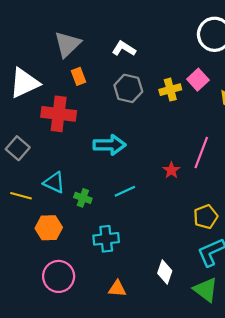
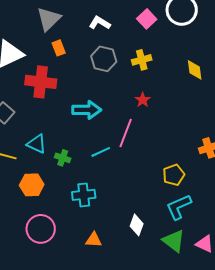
pink square: (198, 80) -> (147, 19), moved
pink line: (201, 153) -> (126, 133), moved
red star: (171, 170) -> (143, 100), moved

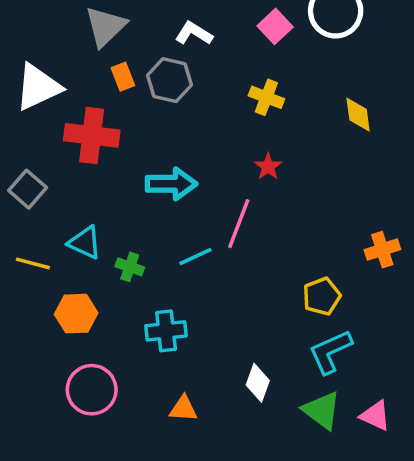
gray hexagon: (104, 59) -> (170, 80), moved
yellow cross: (142, 60) -> (266, 97), turned 36

